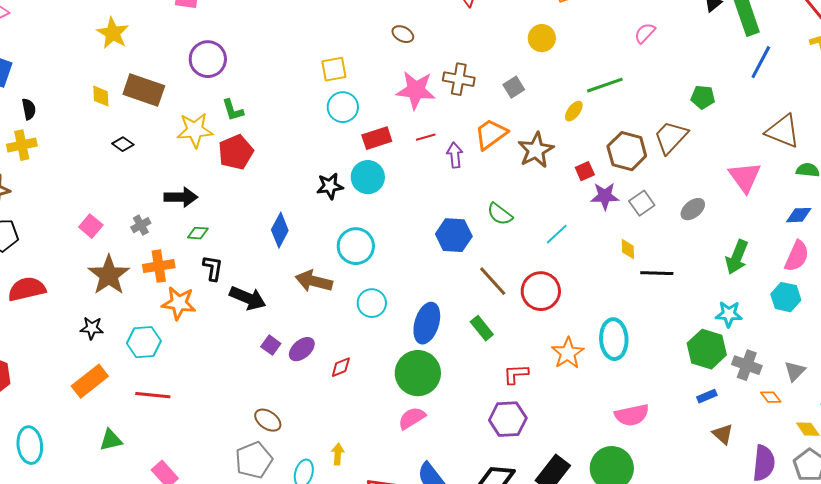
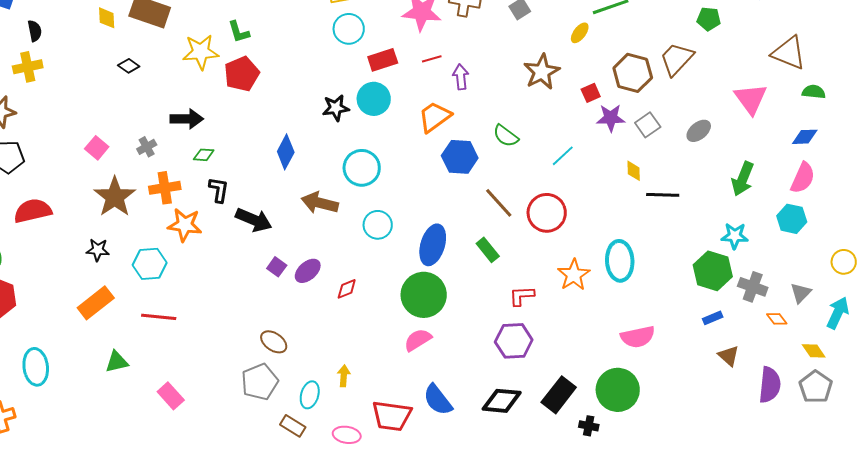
orange trapezoid: (491, 134) -> (435, 117), moved

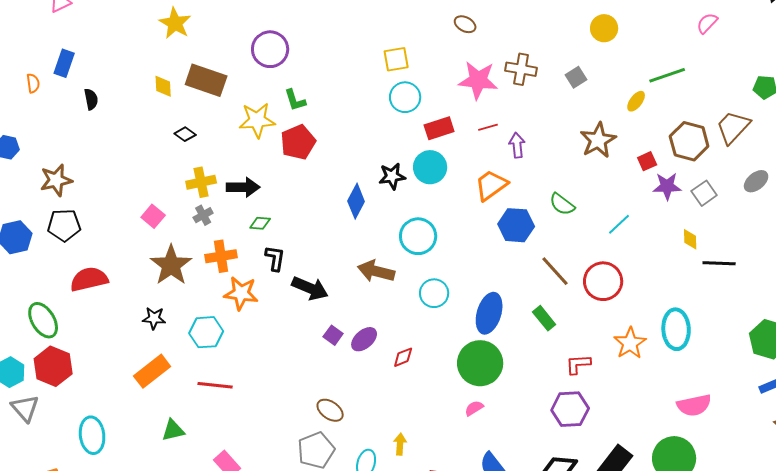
yellow cross: (28, 67) -> (201, 182), moved
gray ellipse: (699, 131) -> (756, 181), moved
blue diamond: (286, 152) -> (356, 201), moved
pink semicircle: (418, 340) -> (474, 408), size x0.7

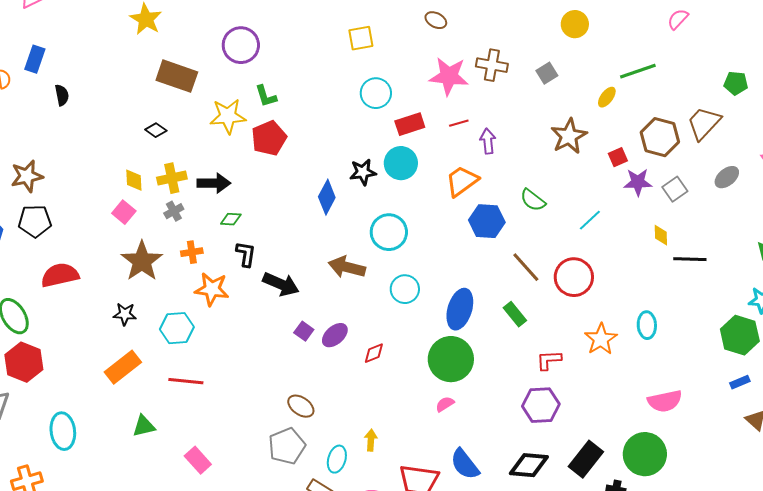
yellow square: (396, 59) -> (361, 38), moved
yellow diamond: (163, 86) -> (134, 180), moved
orange cross: (221, 256) -> (192, 252), size x0.7
cyan ellipse: (676, 329) -> (647, 325), size x0.7

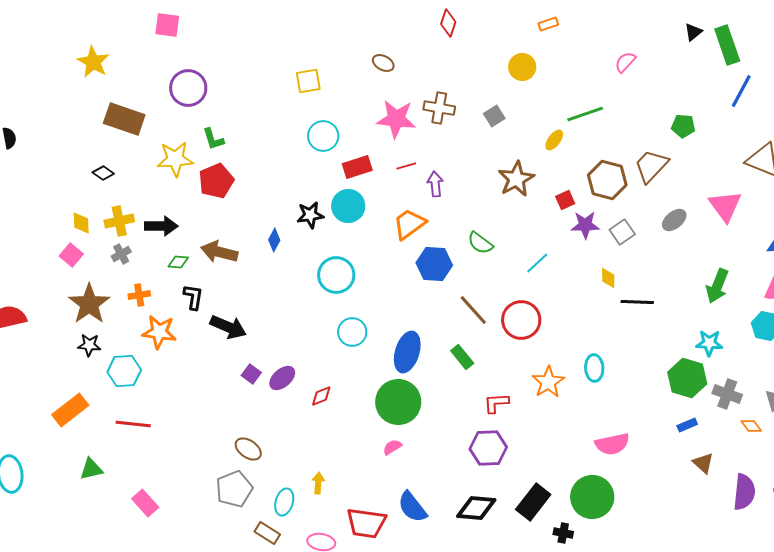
blue diamond: (327, 197) -> (274, 240), size x0.7
brown arrow: (347, 267) -> (219, 252), moved
black star: (125, 314) -> (89, 345), moved

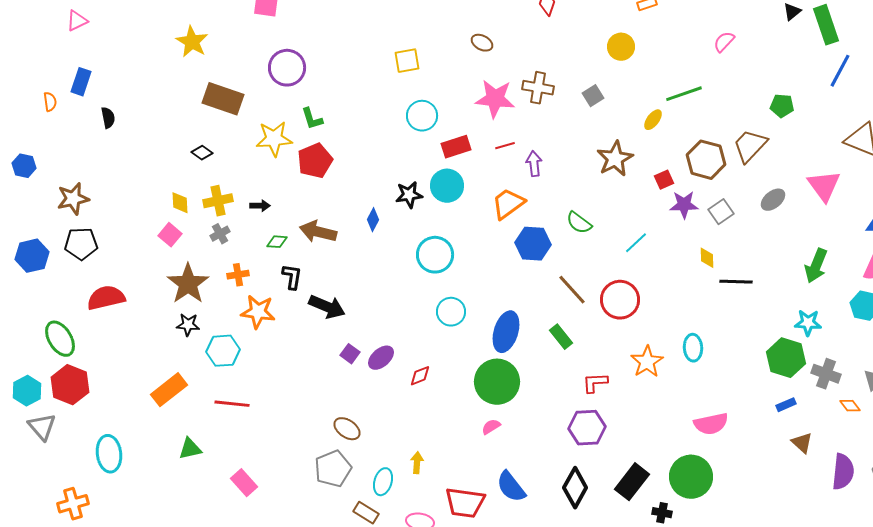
black arrow: (161, 226) -> (260, 206), size x0.6
black diamond: (476, 508) -> (575, 488), turned -66

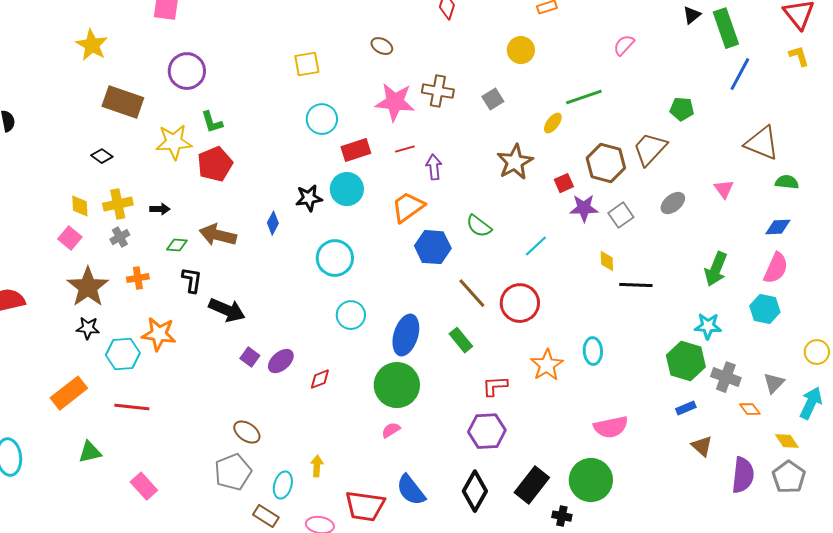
pink triangle: (824, 186) -> (724, 189), size x0.6
orange star: (258, 312) -> (159, 334), moved

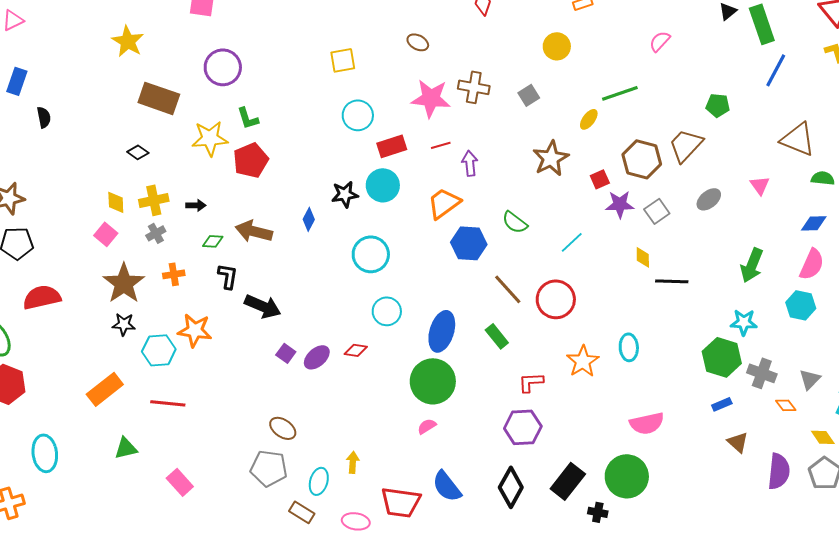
red diamond: (320, 379) -> (356, 350), moved, turned 30
gray pentagon: (233, 472) -> (269, 468), turned 30

